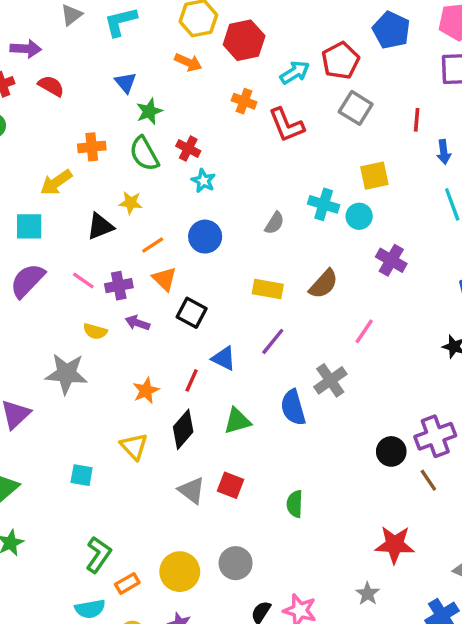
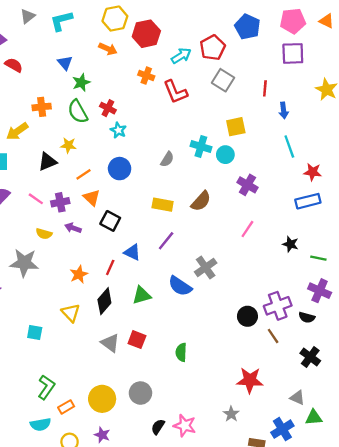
pink line: (364, 331) -> (247, 229), moved
blue semicircle: (293, 407) -> (180, 286), turned -40

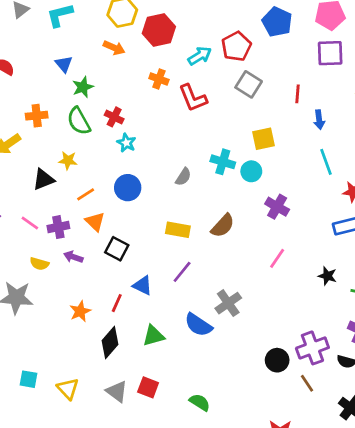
yellow triangle: (71, 313) -> (68, 389), moved
green semicircle: (181, 352) -> (200, 402), turned 120

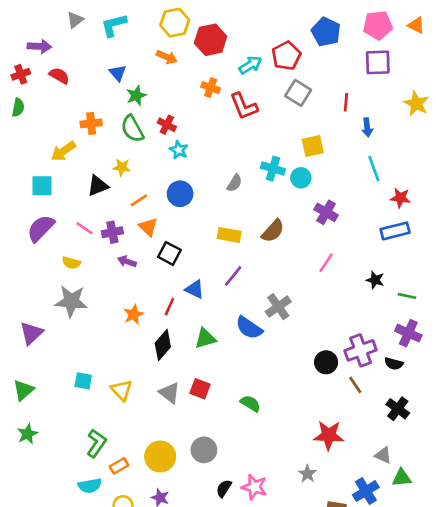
yellow semicircle: (39, 264) -> (71, 263), moved

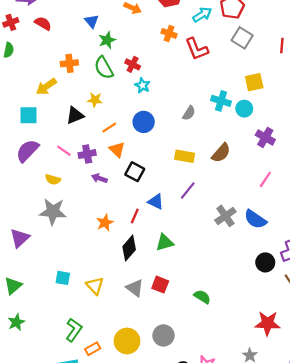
blue semicircle: (249, 328) -> (255, 219), moved

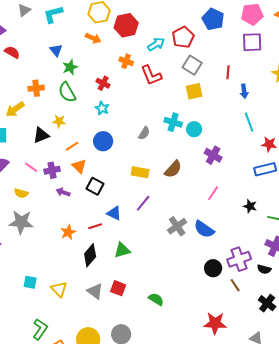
red cross: (133, 64) -> (103, 83), moved
yellow square: (254, 82) -> (194, 91), moved
red line: (135, 216) -> (95, 226), turned 48

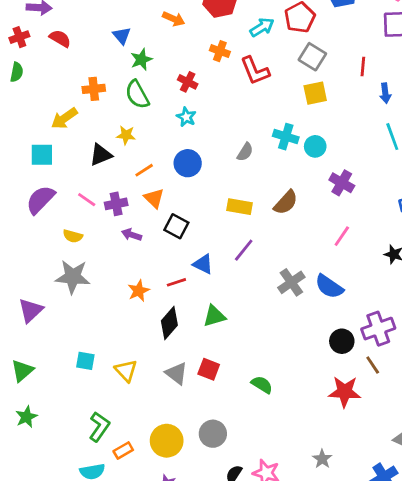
red star: (215, 323) -> (345, 392), moved

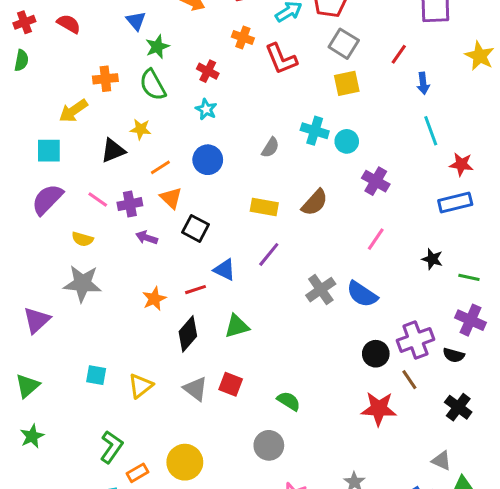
red line: (363, 66) -> (399, 54), turned 30
yellow triangle: (126, 371) -> (141, 386), turned 35
gray circle: (213, 434) -> (269, 445), moved

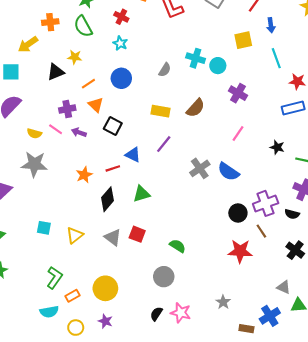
yellow square: (347, 83) -> (243, 40), moved
pink line: (98, 199) -> (56, 129), moved

